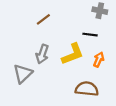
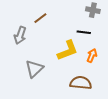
gray arrow: (42, 54) -> (20, 35), moved
gray triangle: (23, 74) -> (34, 69), moved

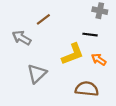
gray arrow: (20, 35) -> (22, 38), turned 102
orange arrow: (92, 56) -> (99, 60), turned -80

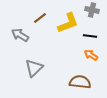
black line: (90, 35) -> (90, 36), moved
yellow L-shape: (73, 54) -> (68, 23), moved

